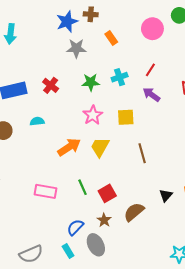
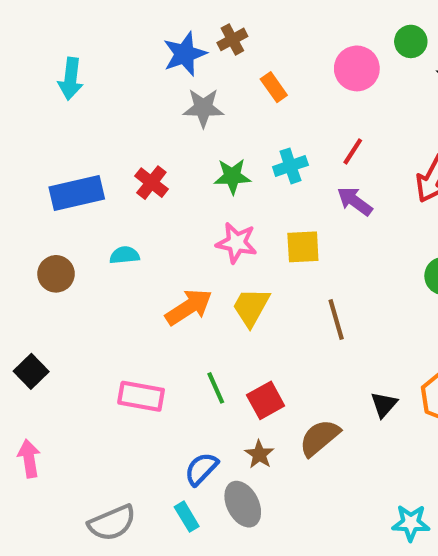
brown cross: (91, 14) -> (232, 39), turned -32
pink star: (93, 115) -> (237, 243), turned -30

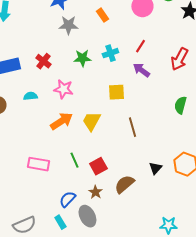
pink star: (237, 243) -> (63, 89), moved

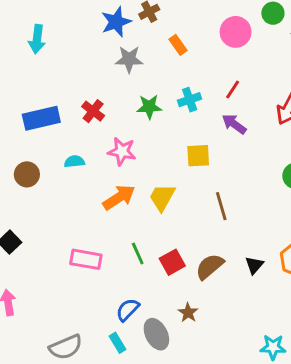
brown semicircle: (124, 184) -> (210, 267), moved
brown star: (95, 192) -> (188, 313), moved

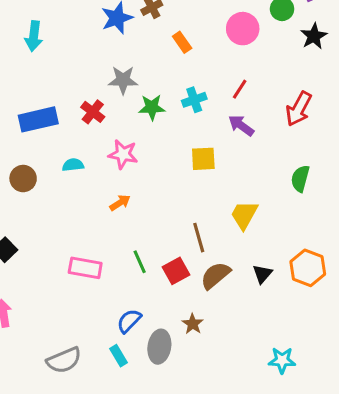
gray star: (129, 59) -> (123, 80), moved
orange arrow: (119, 197) -> (120, 203), size x0.6
yellow trapezoid: (162, 197) -> (244, 215), moved
brown line: (221, 206) -> (199, 238), moved
gray ellipse: (156, 334) -> (159, 347), turned 36

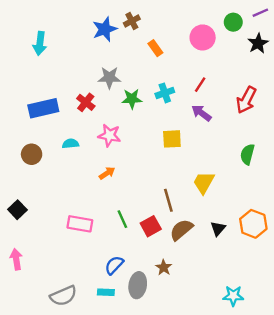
cyan rectangle: (118, 356) -> (106, 292), turned -56

